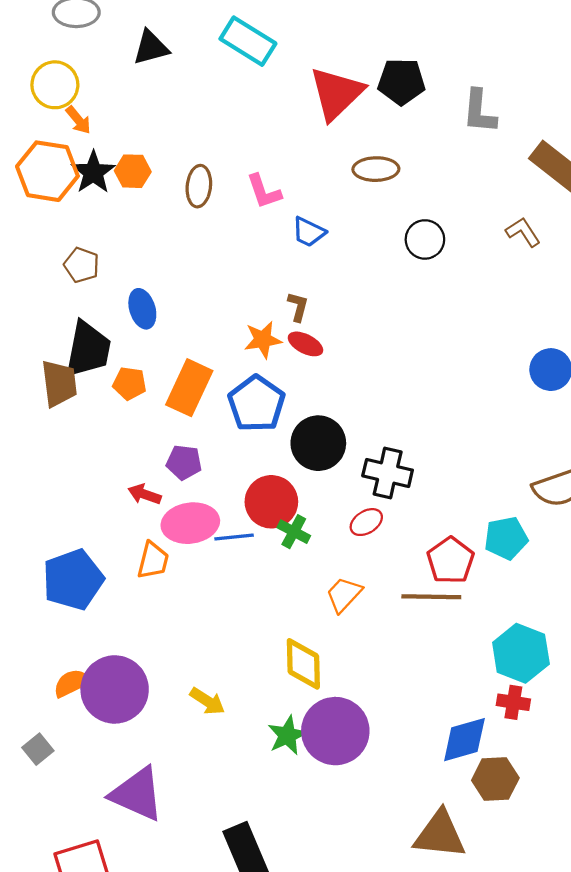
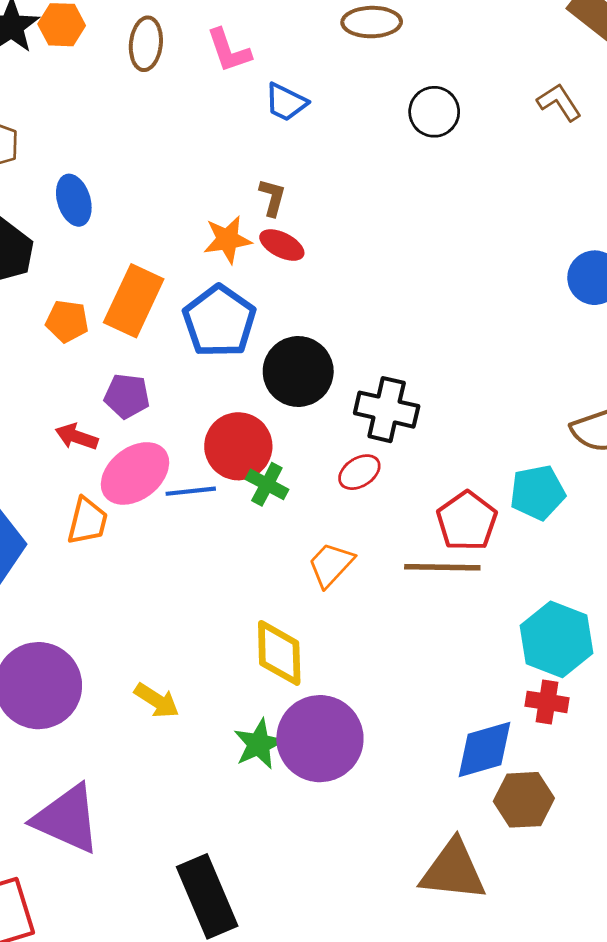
orange pentagon: (130, 383) -> (67, 321), moved
pink ellipse: (190, 523) -> (135, 473), turned -30

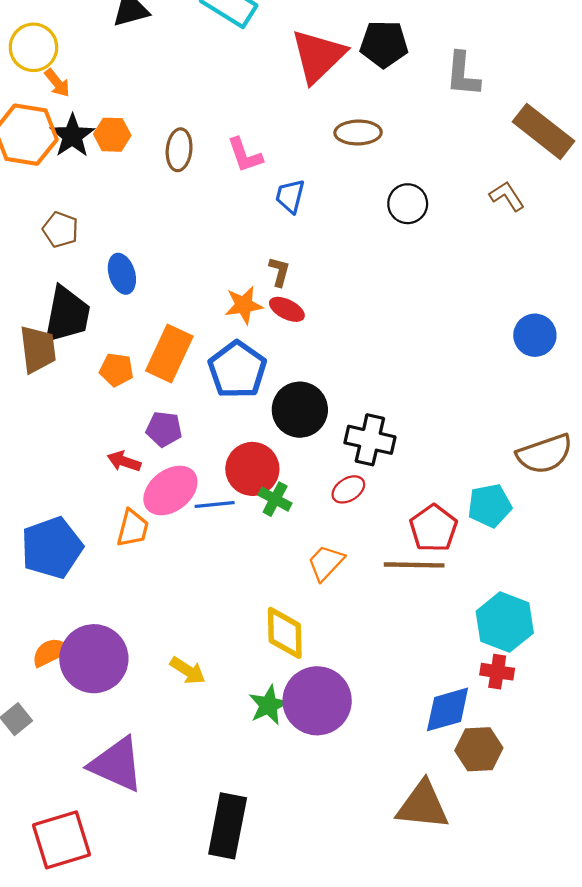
blue trapezoid: (286, 102) -> (290, 196), turned 78
black rectangle: (207, 896) -> (228, 826), turned 34

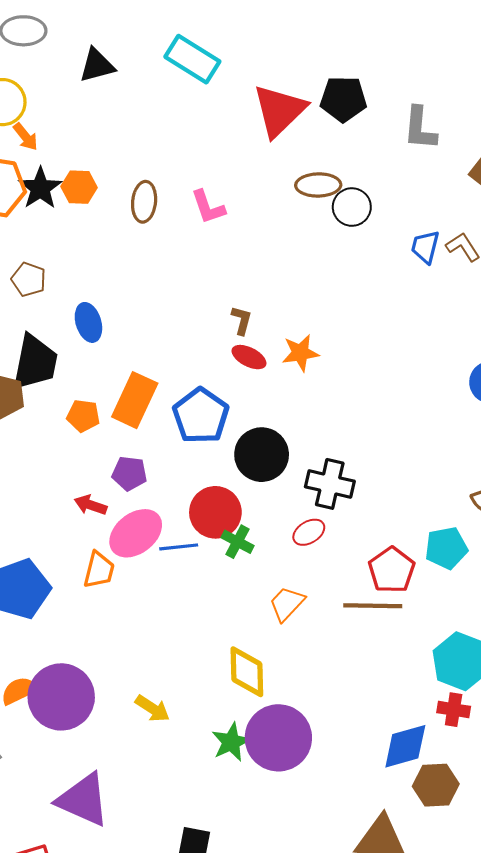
blue trapezoid: (290, 196) -> (425, 247), moved
black circle: (408, 204) -> (352, 207), moved
orange star: (244, 305) -> (300, 353), moved

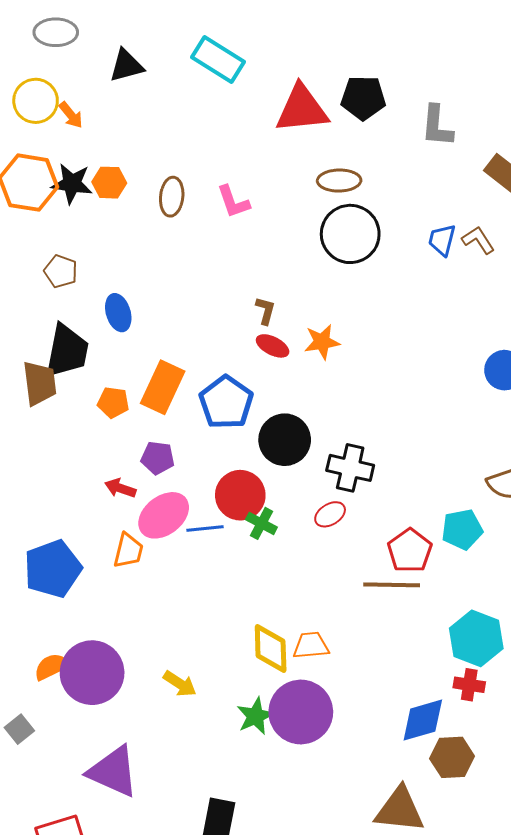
red triangle: (279, 111) -> (302, 109), turned 38
orange arrow: (26, 137) -> (71, 115), moved
black star: (40, 188) -> (72, 184), turned -30
black circle: (352, 207) -> (350, 234), moved, size x1.6
orange trapezoid: (287, 604) -> (311, 645), moved, turned 42

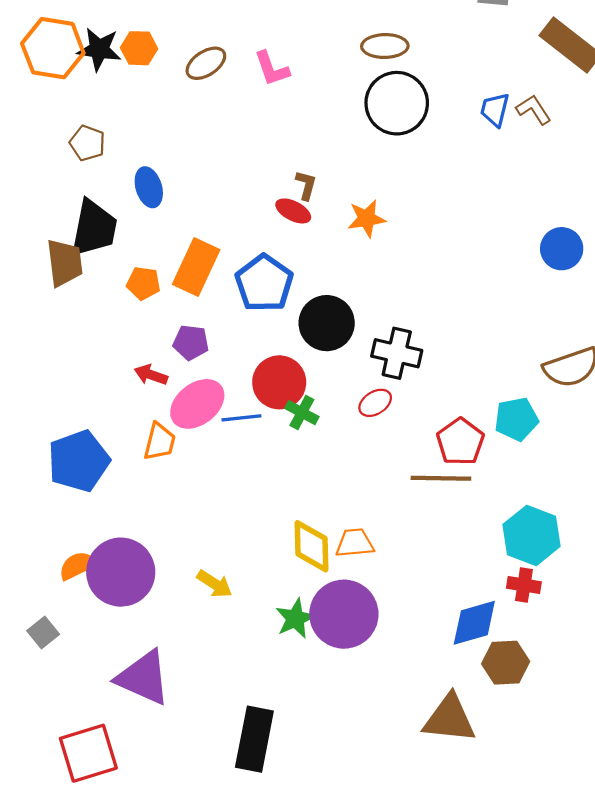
brown ellipse: (172, 197) -> (206, 63), turned 51
red ellipse: (273, 346) -> (293, 211), moved

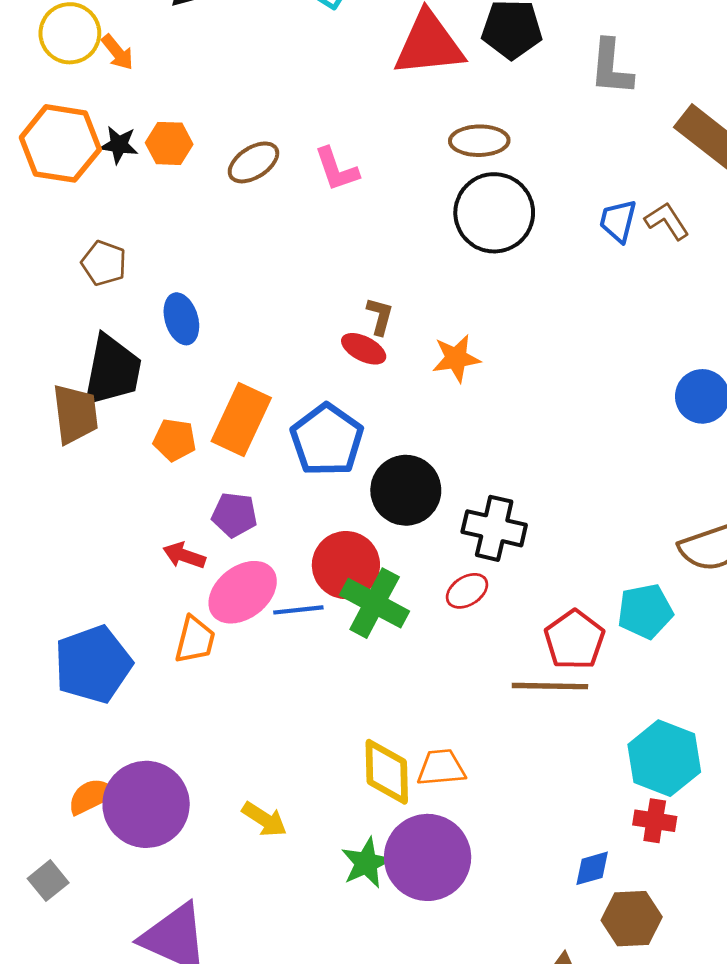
black star: (99, 49) -> (119, 145), size x0.7
green cross: (302, 413) -> (375, 603), size x1.6
blue diamond: (474, 623) -> (592, 868), size x0.6

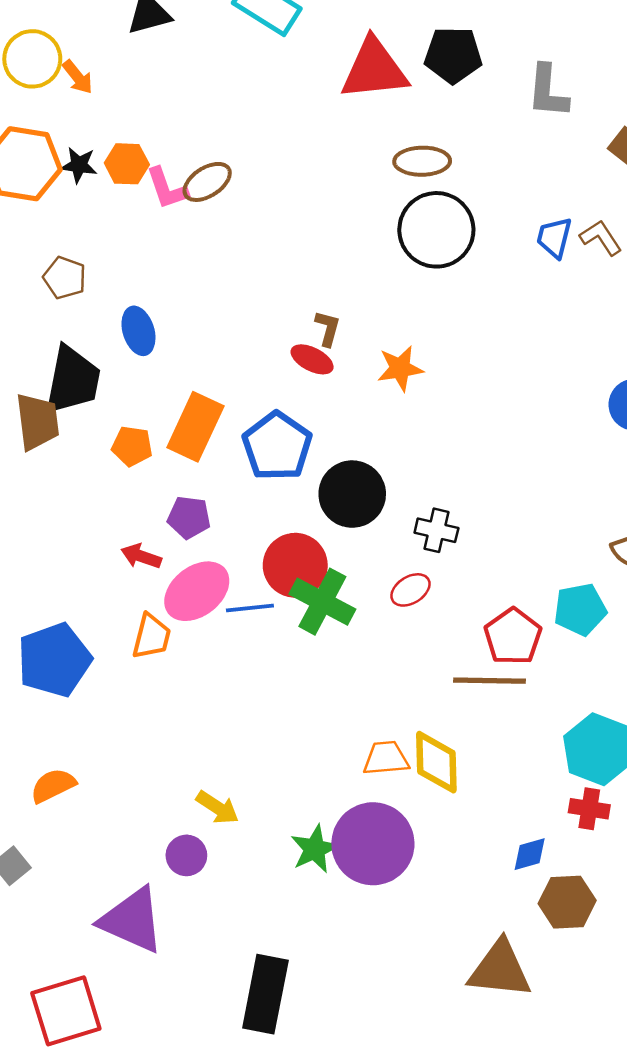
pink L-shape: (336, 169) -> (167, 188), moved
black cross: (494, 528) -> (436, 530), size x0.7
yellow diamond: (387, 772) -> (436, 762), moved
purple circle: (146, 804) -> (186, 855), moved, size x0.5

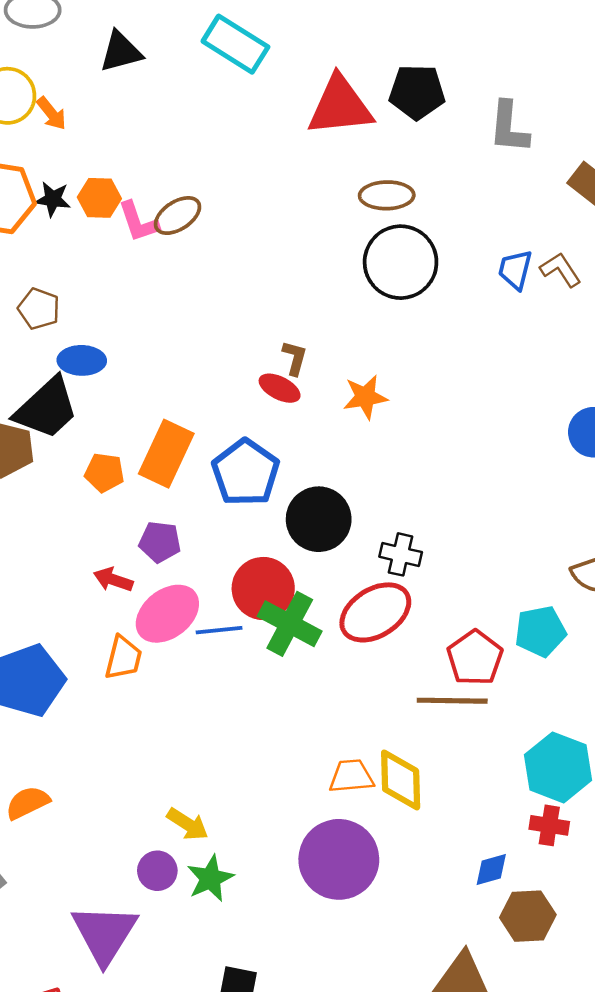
blue ellipse: (138, 331) -> (82, 360), moved, turned -72
black trapezoid: (72, 380) -> (46, 408), turned 36
red ellipse: (410, 590) -> (375, 612), size x1.8
green star: (315, 849) -> (210, 878), moved
purple triangle: (132, 920) -> (104, 934), turned 38

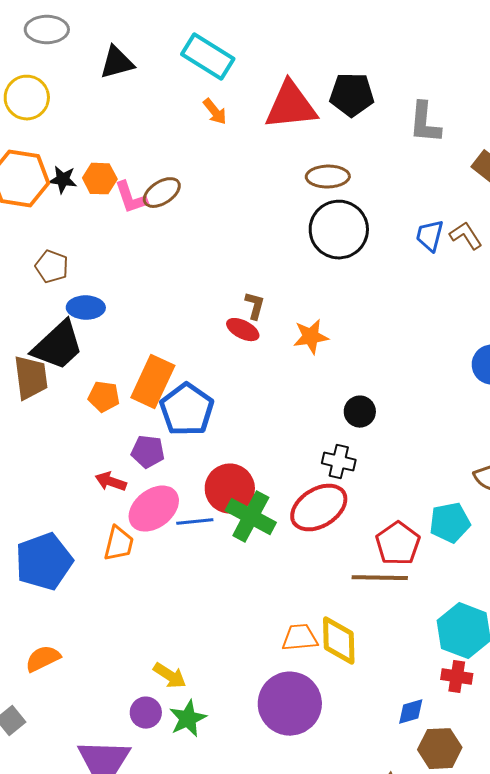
orange arrow: (52, 113) -> (215, 112), moved
blue pentagon: (246, 473) -> (187, 410), moved
black circle: (319, 519) -> (360, 412), moved, size x0.6

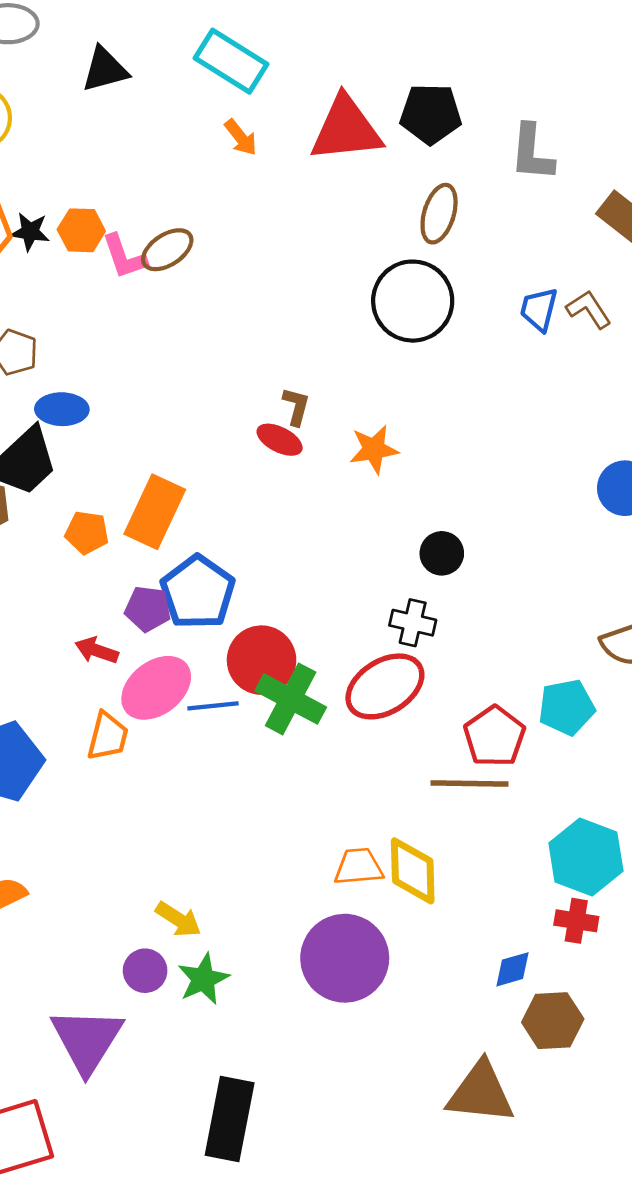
brown ellipse: (328, 177) -> (439, 214), moved, turned -72
blue pentagon: (187, 410) -> (198, 592), moved

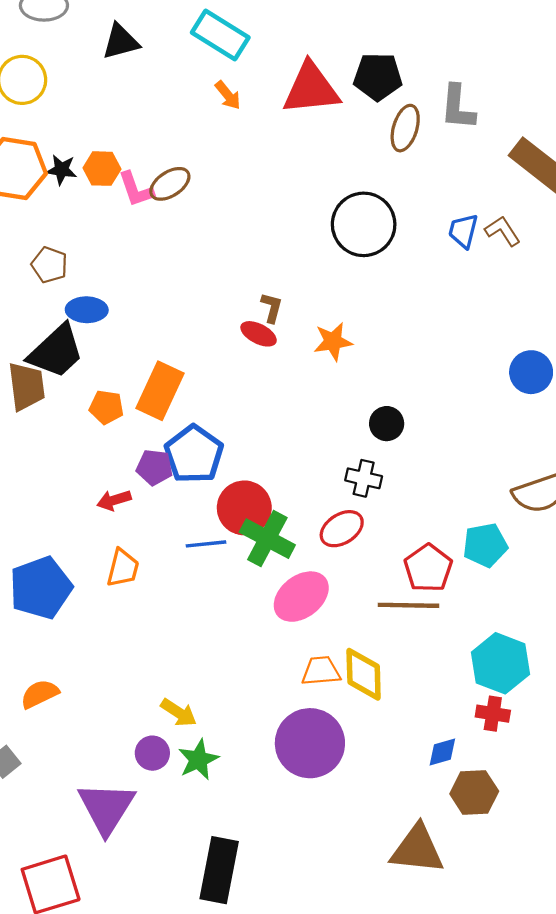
brown ellipse: (439, 214) -> (405, 128), moved
red arrow: (97, 650) -> (114, 500), turned -36
red ellipse: (385, 686) -> (342, 529), size x0.7
pink ellipse: (156, 688) -> (301, 597), moved

